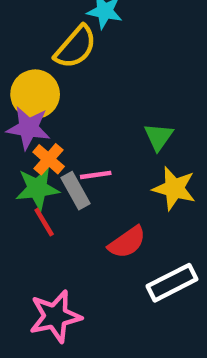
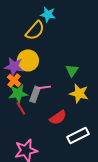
yellow circle: (35, 94) -> (28, 60), moved
orange cross: (49, 159) -> (14, 80), moved
gray rectangle: (75, 191) -> (35, 94), turned 49

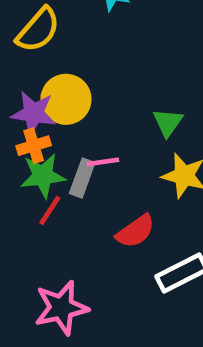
yellow semicircle: (35, 30) -> (38, 30), moved
orange cross: (14, 80) -> (34, 146), turned 32
red line: (21, 108) -> (50, 210), turned 64

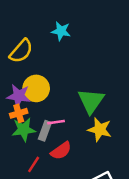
green triangle: (168, 122) -> (91, 101), size x1.6
red line: (50, 210) -> (34, 164), moved
red semicircle: (135, 231) -> (61, 151), moved

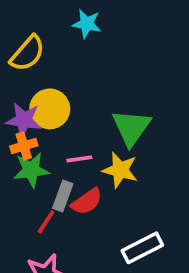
yellow star: (100, 130) -> (120, 170), moved
gray rectangle: (45, 131) -> (63, 196), moved

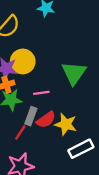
yellow star: (120, 170) -> (66, 124), moved

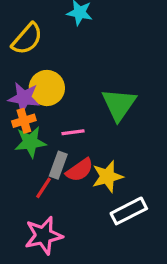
yellow star: (66, 124) -> (107, 176), turned -30

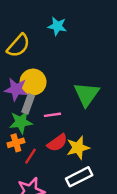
orange cross: (24, 121) -> (16, 143), moved
gray rectangle: (58, 165) -> (28, 104), moved
white rectangle: (129, 211) -> (79, 177), moved

